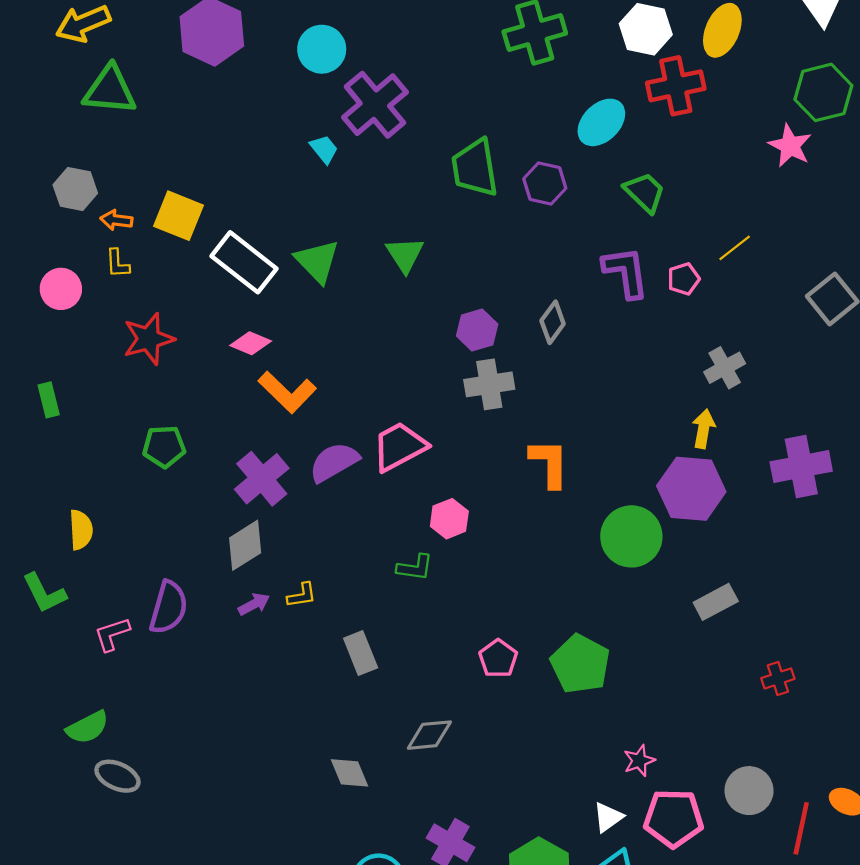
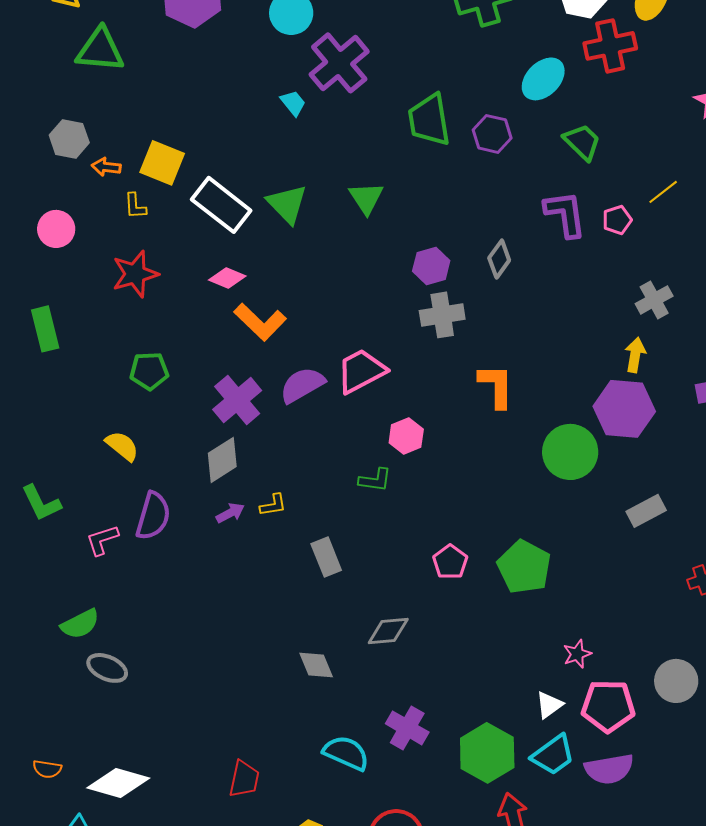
yellow L-shape: (117, 263) -> (135, 206), moved
green rectangle: (49, 400) -> (45, 329), size x1.4
yellow semicircle: (81, 530) -> (122, 446), moved, turned -48

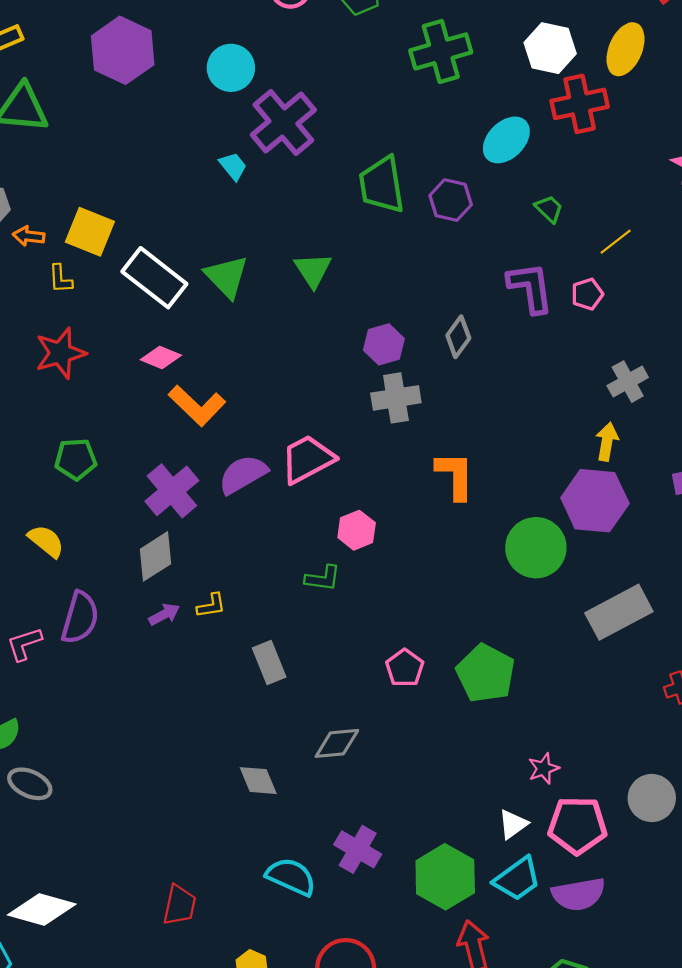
green trapezoid: (582, 142) -> (549, 209), size x0.7
yellow line: (663, 192) -> (616, 242), moved
gray rectangle: (646, 511) -> (619, 612), size x1.5

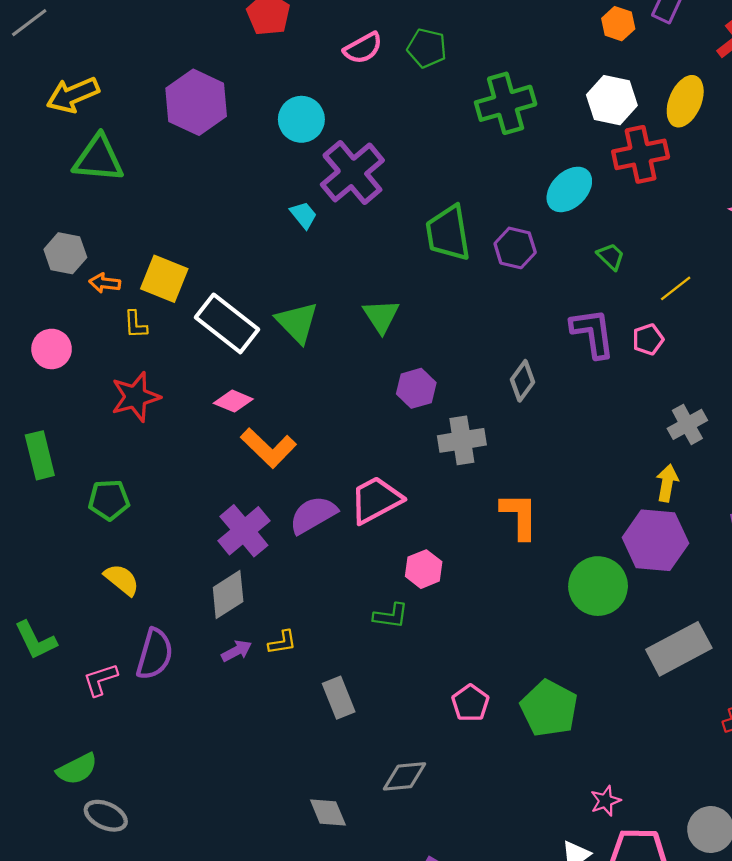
purple hexagon: (384, 344) -> (416, 388), moved
green pentagon: (76, 459) -> (109, 500), moved

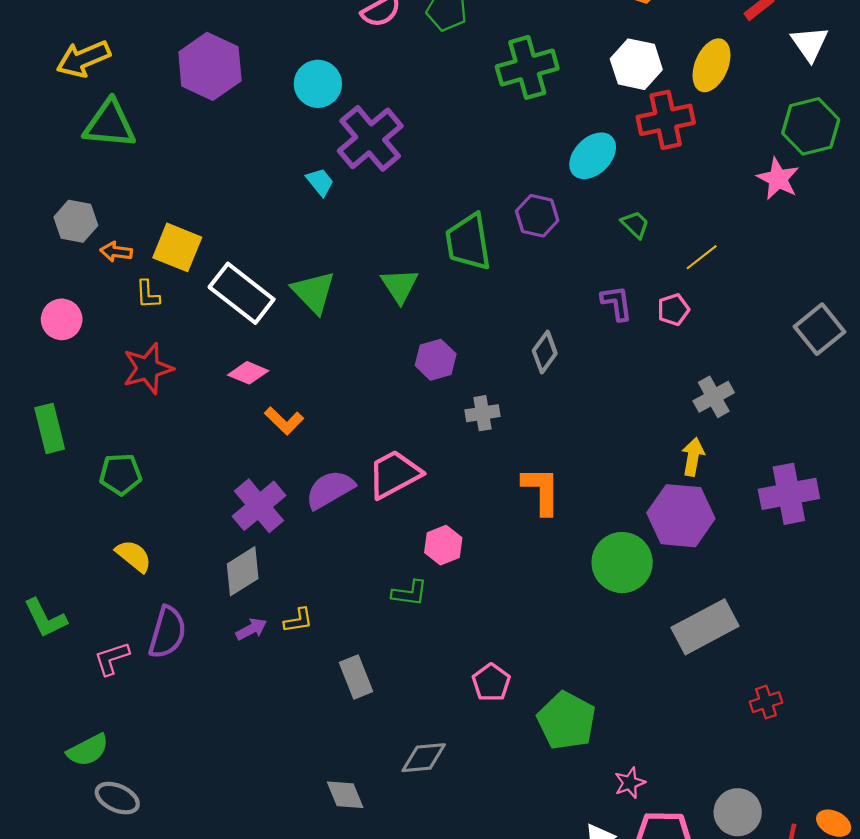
green trapezoid: (448, 233) -> (468, 242), moved
purple L-shape: (593, 333) -> (617, 303), size x0.7
gray cross: (462, 440) -> (483, 413), size x0.7
orange L-shape: (268, 448) -> (284, 421), size x0.7
green pentagon: (549, 708) -> (566, 721), moved

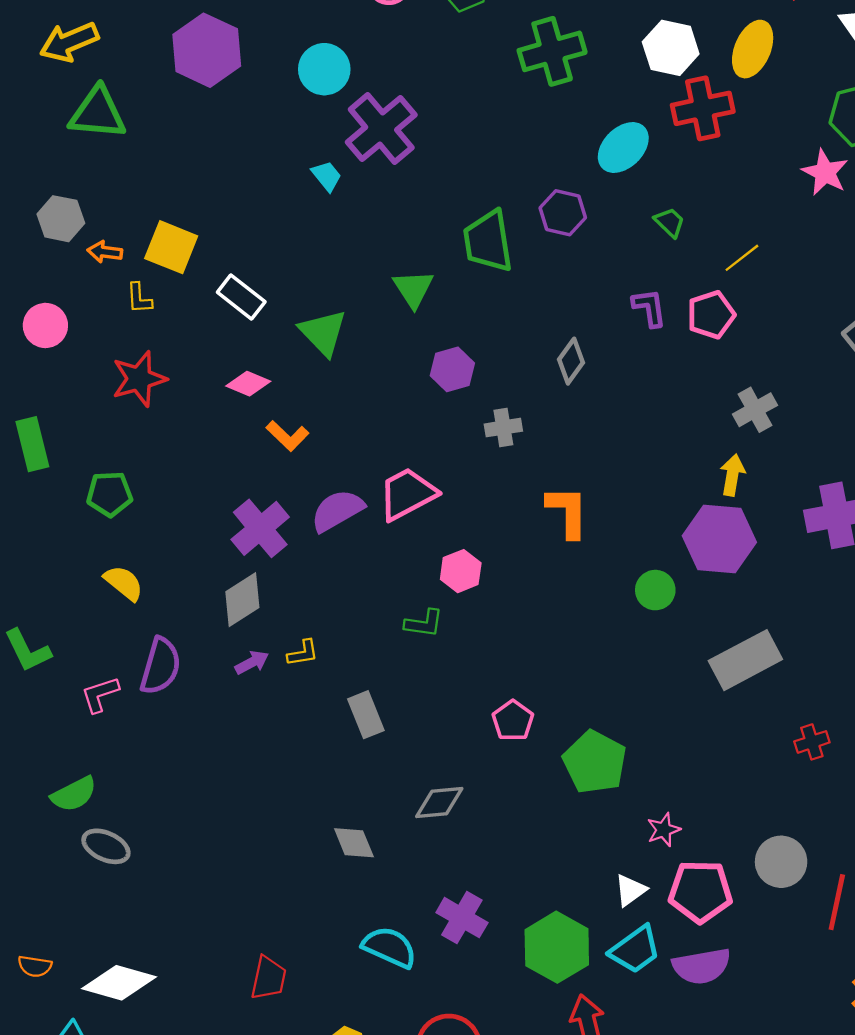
green triangle: (314, 292) -> (323, 333), moved
white rectangle: (242, 293) -> (241, 297), size x0.7
pink pentagon: (673, 310) -> (711, 315), size x1.4
green circle: (622, 563) -> (655, 590), size x0.6

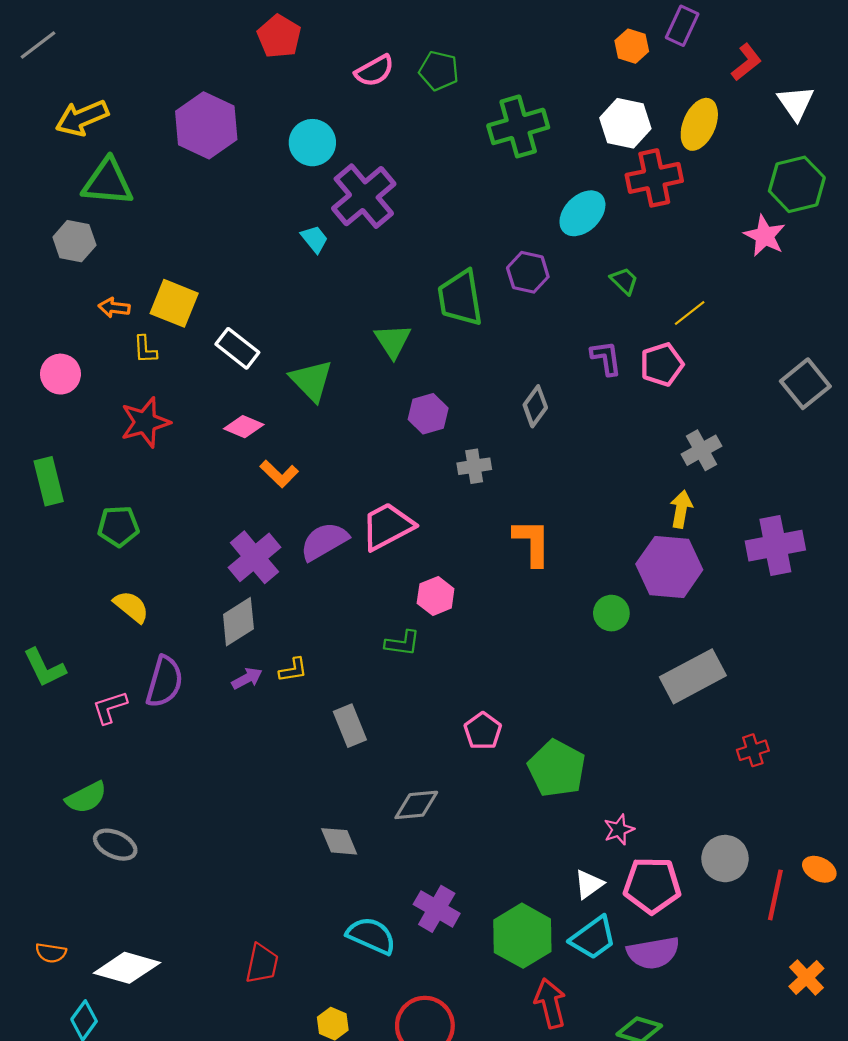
gray hexagon: (61, 219) -> (74, 241), moved

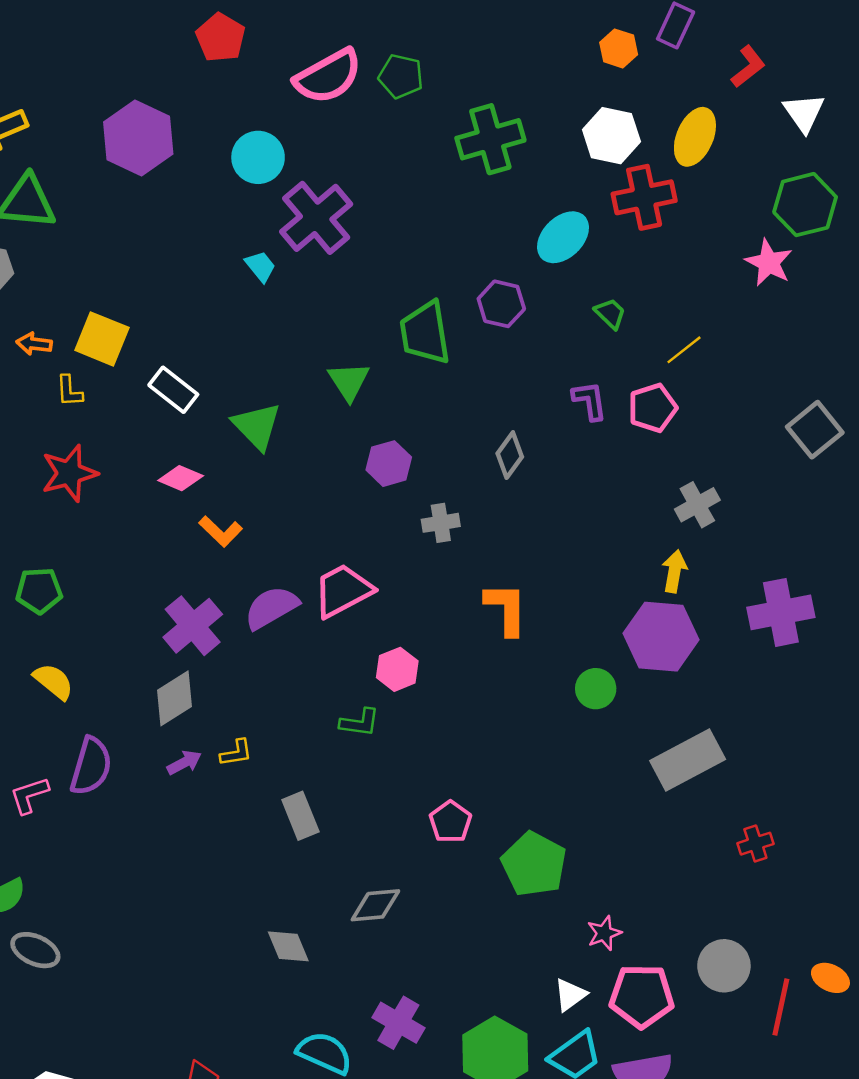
pink semicircle: (375, 71) -> (328, 76), size x1.5

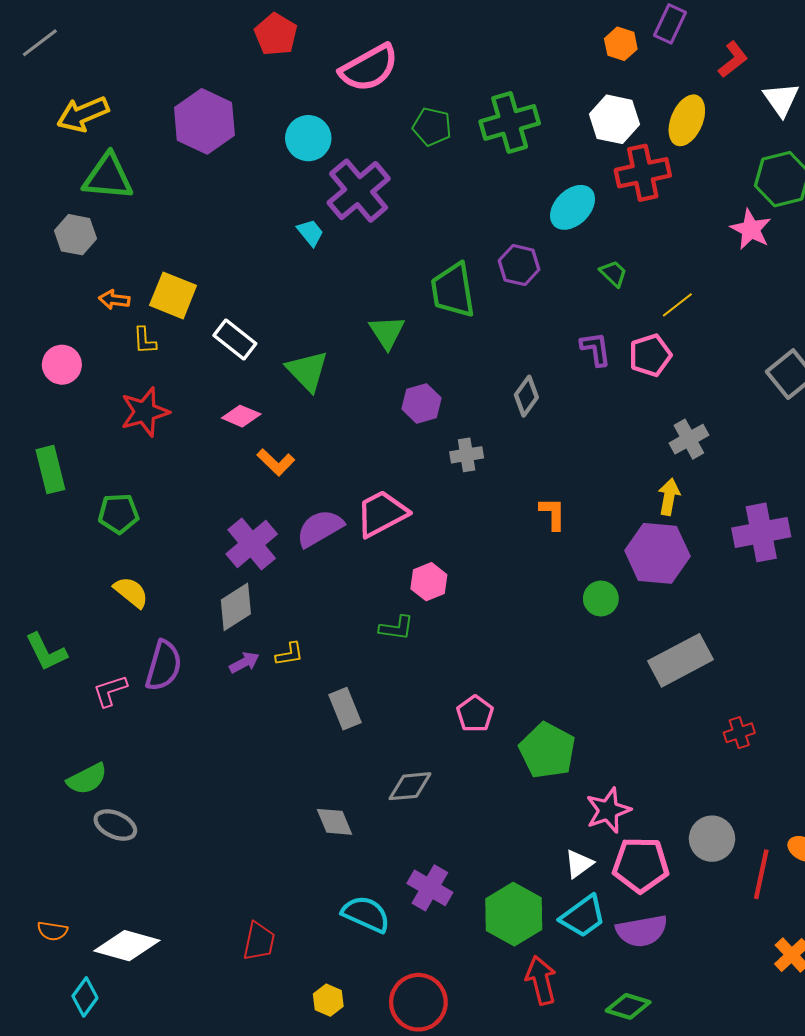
green pentagon: (401, 76) -> (432, 127), moved
orange L-shape: (506, 609) -> (553, 514), moved, size x0.7
pink star: (604, 933) -> (608, 810), size x1.5

